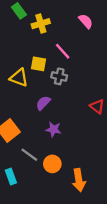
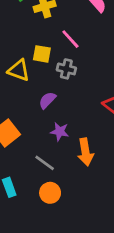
gray line: (29, 155) -> (45, 163), moved
orange circle: (52, 164) -> (50, 193), moved
orange arrow: (79, 180) -> (85, 152), moved

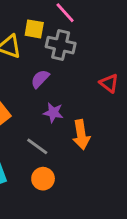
gray cross: (66, 69) -> (61, 45), size x1.4

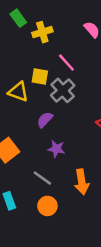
gray cross: (61, 45) -> (63, 90), turned 35
orange arrow: (81, 135) -> (82, 182), moved

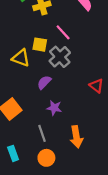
gray line: (42, 178) -> (42, 133), turned 35

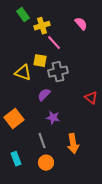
pink line: (63, 32) -> (54, 43), moved
gray cross: (60, 57) -> (58, 72), turned 30

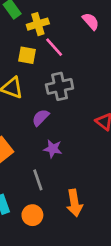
yellow square: (40, 61) -> (27, 55), moved
orange arrow: (73, 144) -> (74, 203), moved
orange circle: (46, 163) -> (32, 215), moved

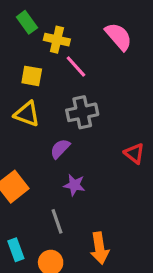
pink semicircle: (91, 21) -> (119, 36), size x1.4
yellow cross: (38, 24) -> (57, 40), turned 30
yellow square: (27, 55) -> (32, 76), moved

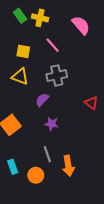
yellow cross: (57, 40) -> (40, 18), moved
gray line: (57, 221) -> (47, 154), moved

